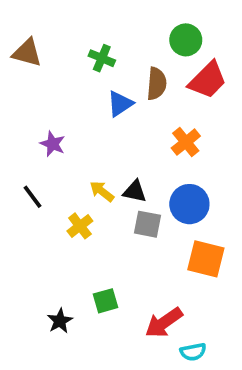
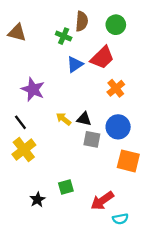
red trapezoid: (208, 80) -> (102, 58), moved
brown semicircle: (157, 84) -> (82, 21), moved
purple star: (53, 144) -> (33, 89), size x1.5
yellow cross: (80, 226) -> (24, 150), moved, size x1.5

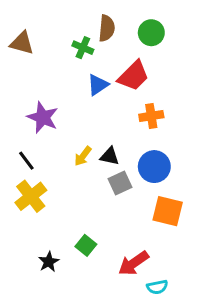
orange cross: (116, 88) -> (151, 116), turned 30
yellow arrow: (64, 119) -> (83, 156), turned -91
gray square: (92, 139) -> (120, 183), turned -36
green square: (66, 187) -> (86, 245), turned -35

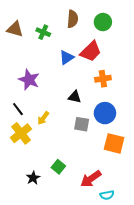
green cross: (83, 48) -> (43, 32), moved
yellow arrow: (83, 156) -> (43, 118), moved
black triangle: (110, 156) -> (75, 97), moved
gray square: (120, 183) -> (82, 124), turned 35

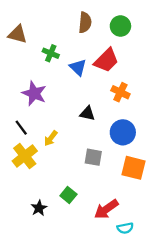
green cross: (43, 32) -> (51, 53), moved
blue triangle: (66, 57) -> (78, 67), turned -42
orange cross: (103, 79) -> (120, 92), turned 35
gray square: (82, 124) -> (93, 157), moved

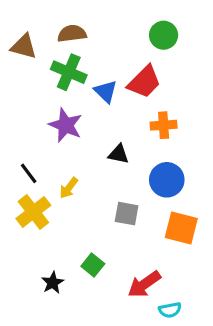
brown semicircle: (85, 22) -> (72, 34), moved, turned -102
green cross: (51, 53) -> (69, 72), size x1.5
orange cross: (120, 92) -> (164, 125), turned -30
purple star: (34, 93) -> (66, 125), moved

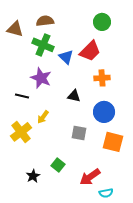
black line: (29, 173) -> (22, 96), moved, turned -40

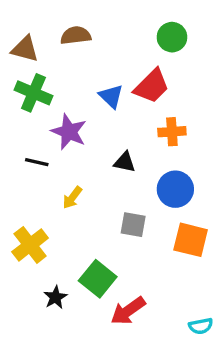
green cross: (43, 45) -> (33, 93), moved
yellow cross: (21, 132) -> (30, 245), moved
green square: (58, 165) -> (98, 279), size x1.5
red arrow: (90, 177) -> (128, 311), moved
cyan semicircle: (106, 193) -> (201, 326), moved

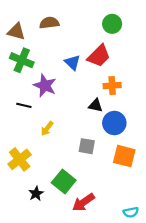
black triangle: (125, 162) -> (96, 105), moved

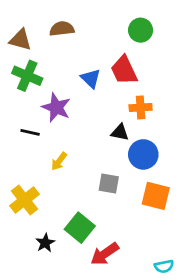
red trapezoid: (99, 56) -> (124, 70), turned 110

